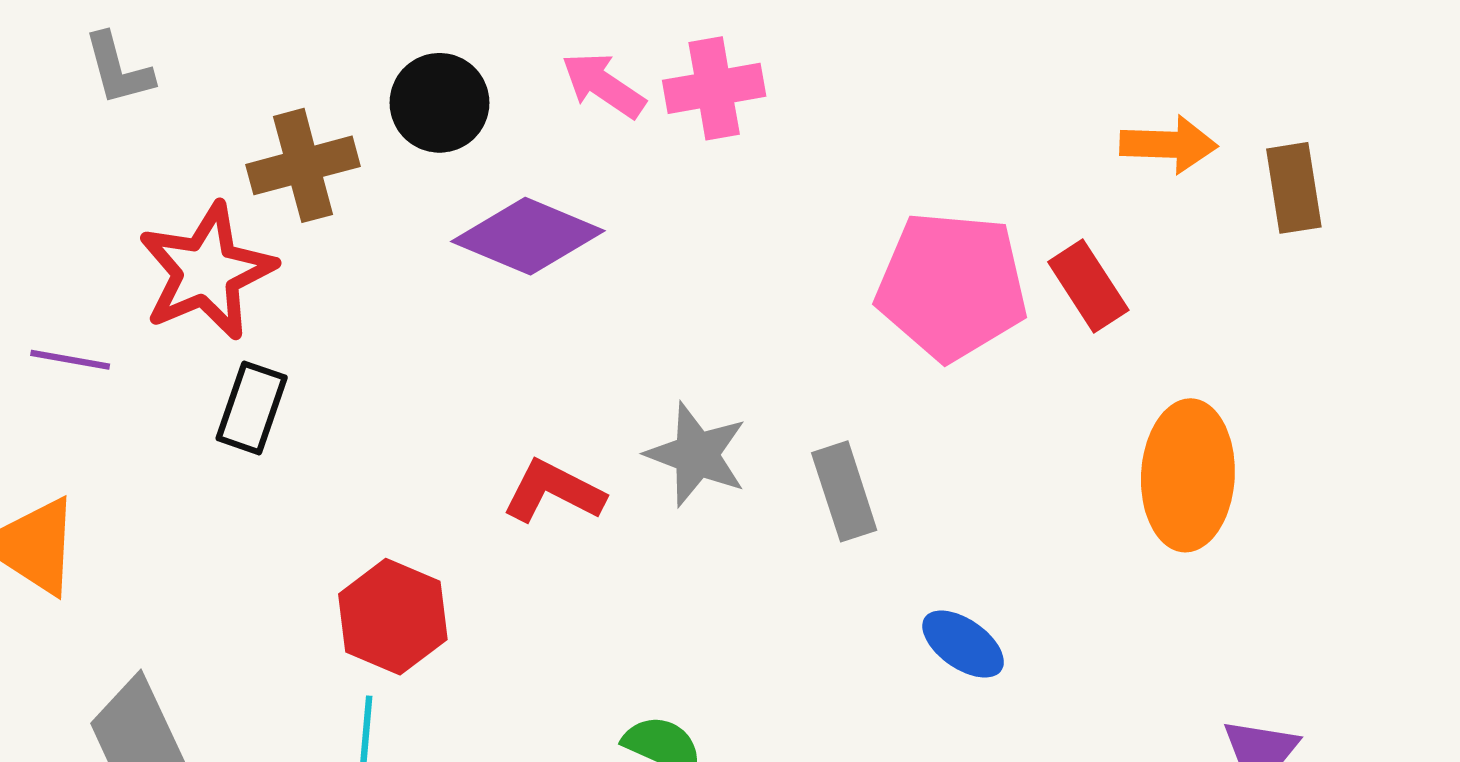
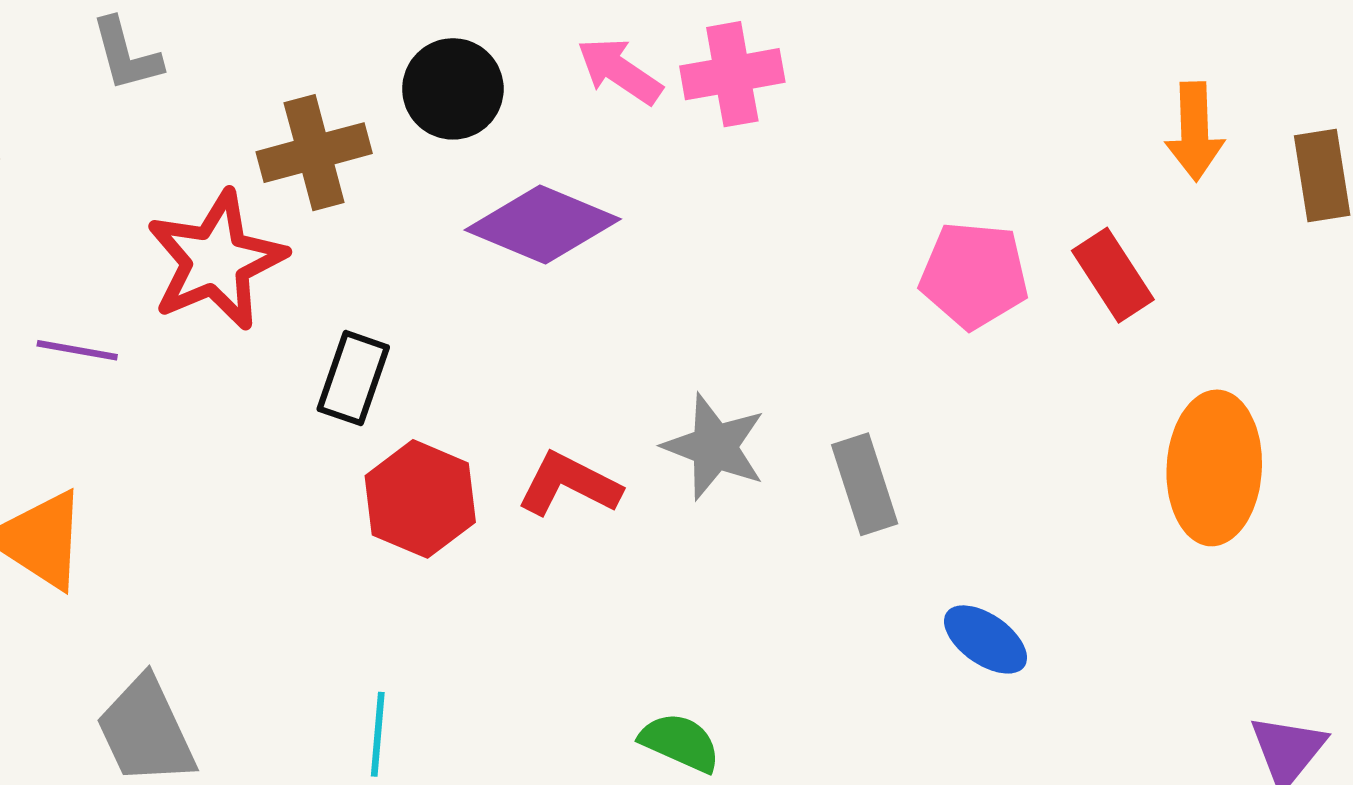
orange arrow: (1169, 145) -> (1195, 131), turned 86
pink pentagon: (952, 286) -> (974, 275), size x0.7
black rectangle: (252, 408) -> (353, 378), moved
red hexagon: (393, 617) -> (420, 499), moved

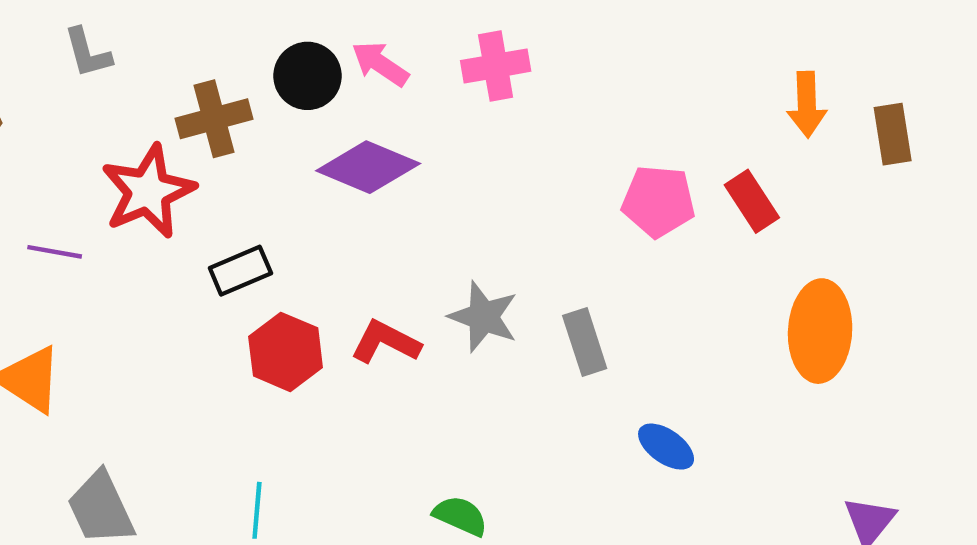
pink arrow: (620, 71) -> (380, 64), moved
black rectangle: (353, 378) -> (240, 271), turned 48

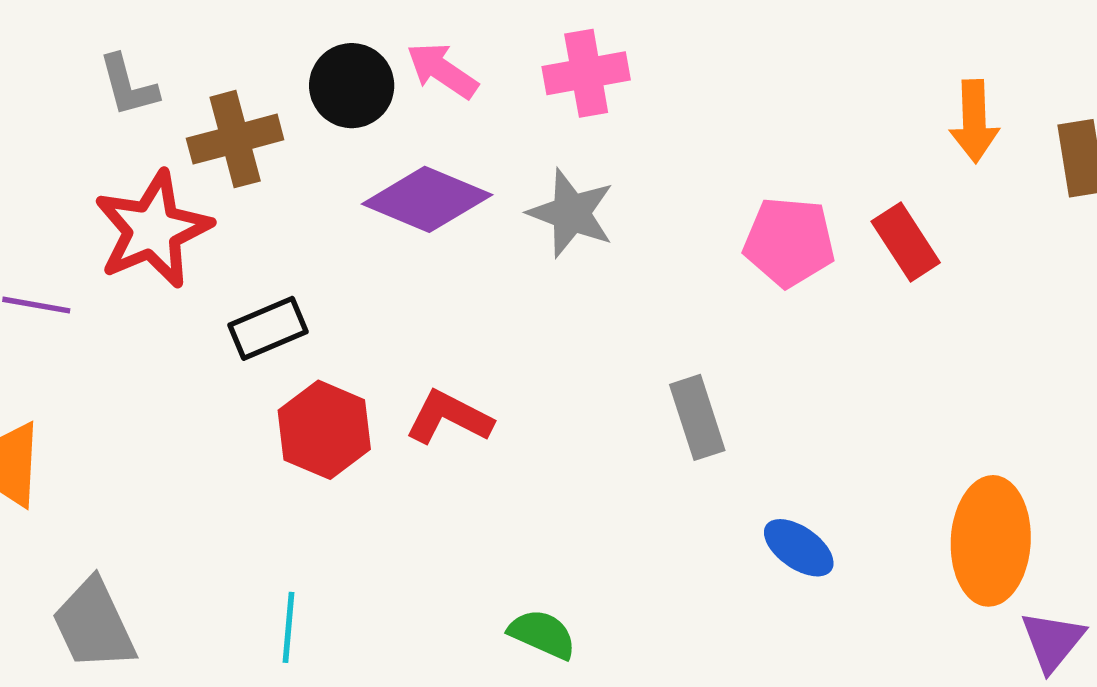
gray L-shape: (88, 53) -> (128, 86), moved
gray star: (483, 317) -> (571, 213), moved
orange ellipse: (820, 331) -> (991, 541), moved

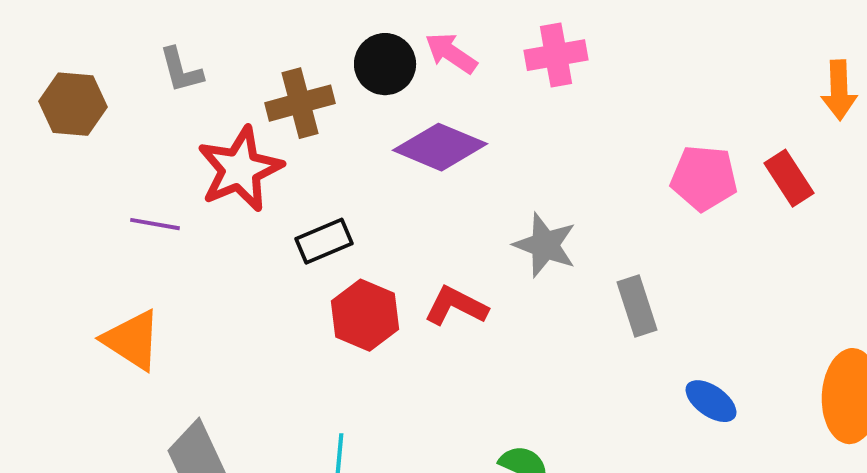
gray L-shape: (128, 86) -> (181, 70), moved
gray star: (571, 213) -> (545, 245), moved

